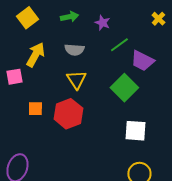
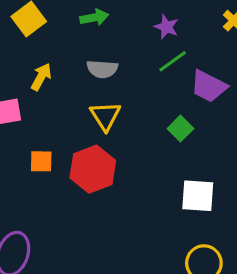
purple star: (102, 23) -> (166, 27), moved
yellow arrow: (35, 55) -> (41, 77), size x0.7
green square: (124, 88) -> (180, 129), size x0.6

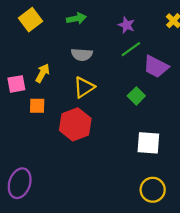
yellow arrow: (41, 77) -> (43, 73), moved
yellow triangle: (105, 116) -> (84, 87), turned 30
orange square: (41, 161) -> (37, 106), moved

